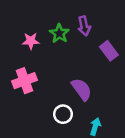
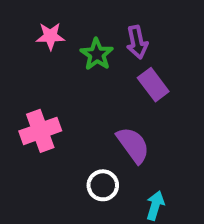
pink star: (31, 41) -> (50, 36), moved
purple rectangle: (109, 51) -> (153, 85), moved

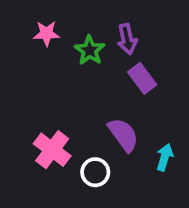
pink cross: (40, 131) -> (52, 150), moved, turned -33
cyan arrow: (155, 205) -> (165, 157), moved

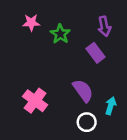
purple arrow: (127, 39) -> (104, 26), moved
white circle: (95, 172) -> (87, 122), moved

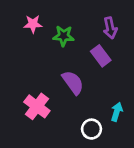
green star: (60, 34) -> (64, 36), turned -30
purple semicircle: (83, 91) -> (73, 82), moved

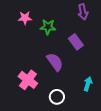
purple arrow: (110, 28) -> (83, 12), moved
white circle: (91, 129) -> (57, 97), moved

